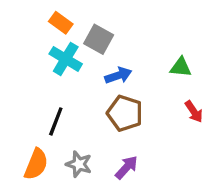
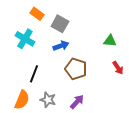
cyan cross: (66, 59) -> (25, 39), moved
blue arrow: (118, 75) -> (61, 46), moved

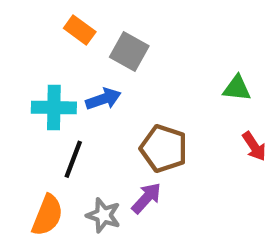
cyan cross: (25, 39) -> (54, 108), moved, turned -30
blue arrow: (61, 46) -> (103, 99), moved
purple arrow: (77, 102) -> (146, 198), moved

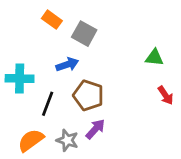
cyan cross: (54, 108) -> (20, 79), moved
brown pentagon: (164, 148) -> (88, 95), moved
orange semicircle: (47, 215) -> (31, 140), turned -148

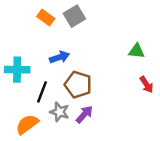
gray square: (84, 34) -> (74, 16), moved, turned 30
gray star: (67, 140) -> (59, 112), moved

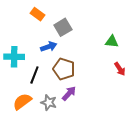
gray square: (74, 16) -> (63, 27), moved
gray star: (59, 112) -> (49, 103), moved

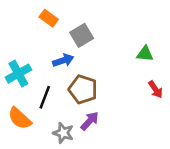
cyan cross: (14, 57) -> (18, 74), turned -30
orange semicircle: (22, 101) -> (20, 118), moved, turned -102

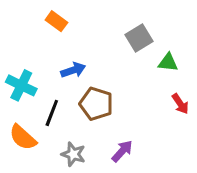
gray square: (82, 35) -> (139, 38), moved
cyan cross: (18, 74) -> (21, 85), turned -35
purple arrow: (90, 121) -> (122, 151), moved

